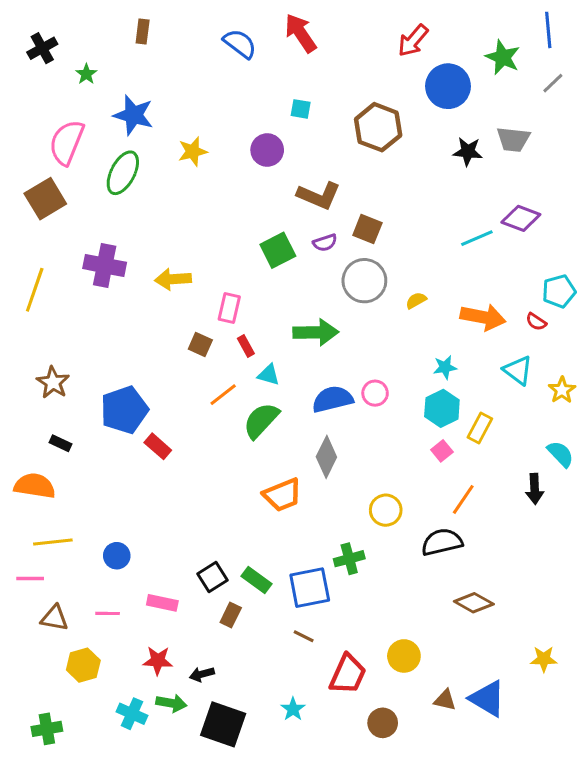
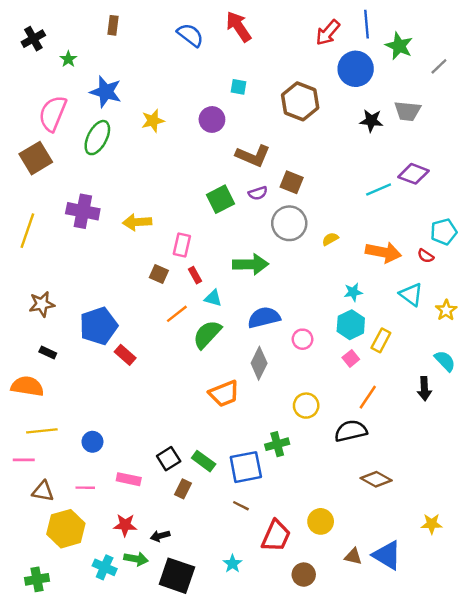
blue line: (548, 30) -> (366, 24), moved
brown star: (53, 382) -> (42, 304), turned 30
pink circle: (375, 393) -> (303, 339), moved
yellow hexagon: (83, 665) -> (66, 529), size x1.4

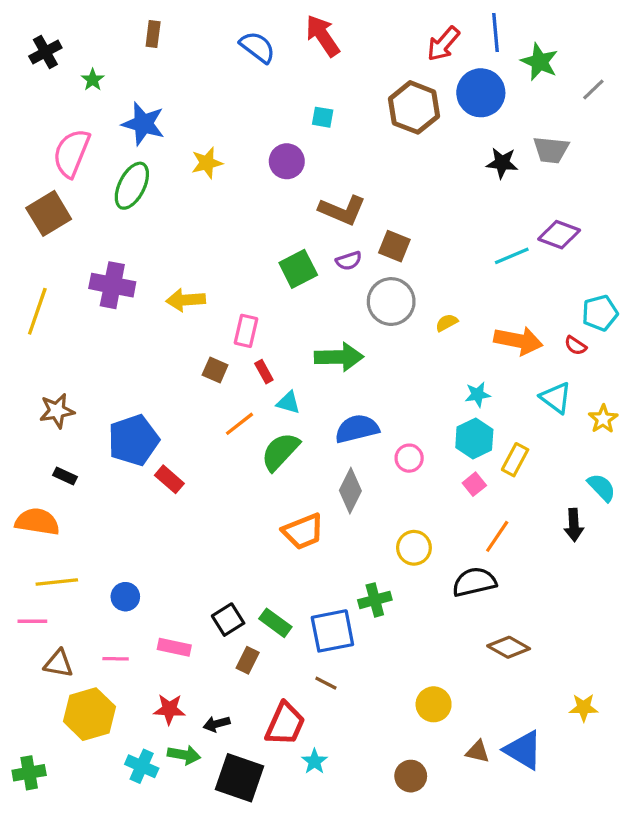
brown hexagon: (300, 101) -> (414, 107), moved
red trapezoid: (276, 536) -> (285, 724), moved
green cross: (37, 579) -> (29, 773), moved

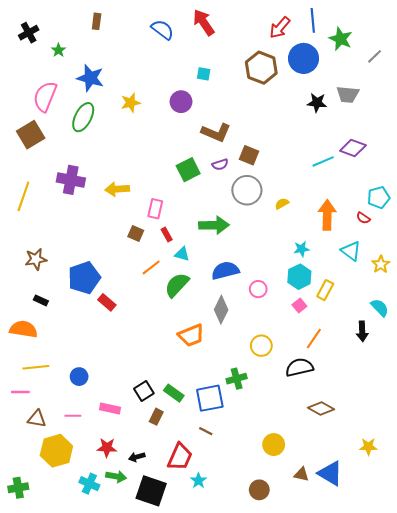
orange arrow: (518, 341) -> (327, 215), turned -100

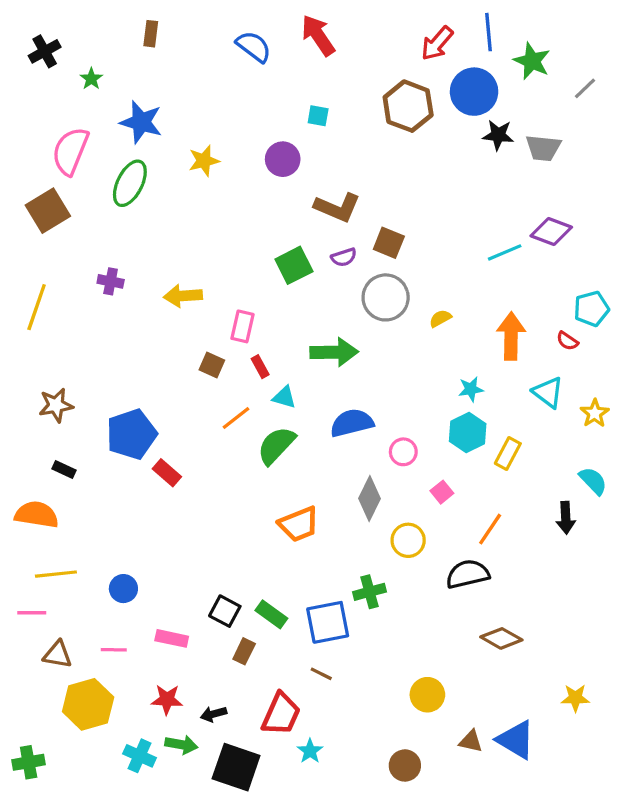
black star: (317, 103) -> (498, 135), moved
purple cross: (71, 180) -> (111, 281), size x0.6
pink square: (299, 306) -> (442, 492), moved
gray diamond: (221, 310) -> (370, 498), moved
black square: (144, 391) -> (225, 611), turned -30

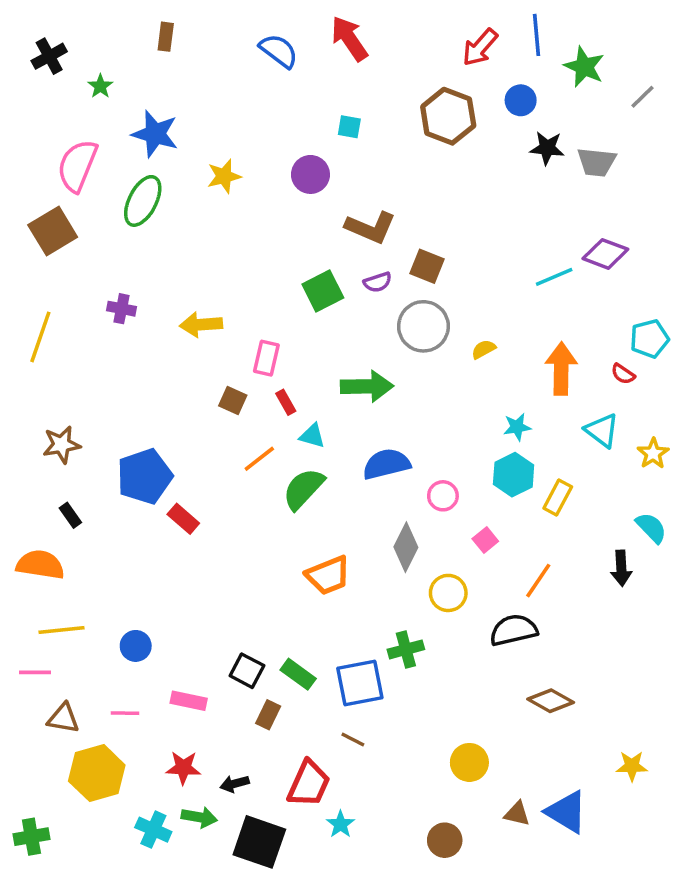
blue circle: (474, 92) -> (521, 100), size x0.6
black rectangle: (64, 470) -> (70, 515), turned 30

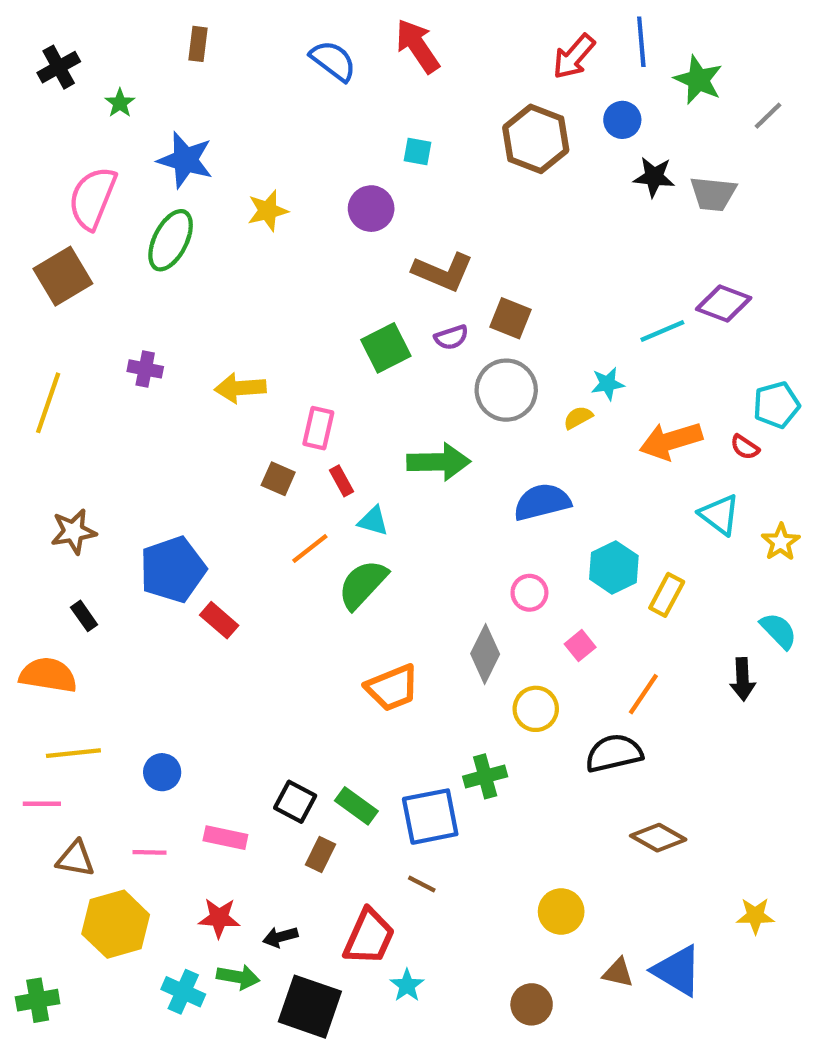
orange arrow: (561, 369) -> (671, 441), turned -108
cyan star: (517, 427) -> (608, 384), moved
blue semicircle: (386, 464) -> (542, 502), moved

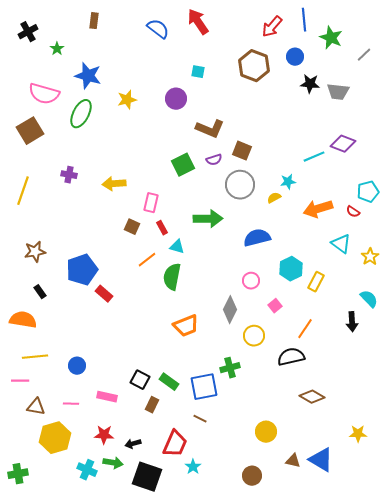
pink semicircle: (92, 198) -> (44, 94), turned -96
green semicircle: (363, 584) -> (172, 277), turned -32

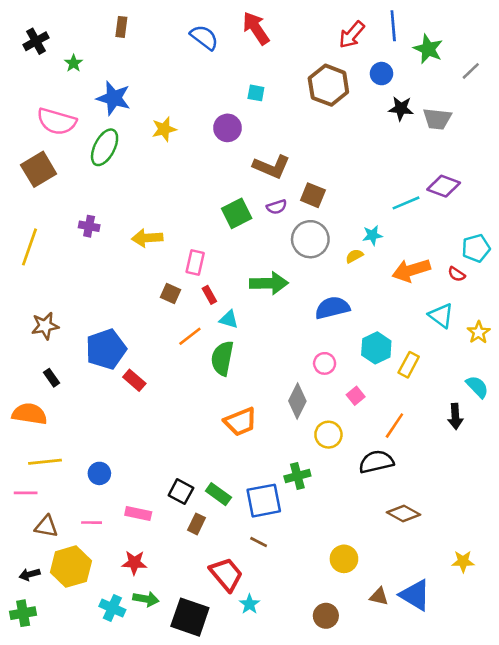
black arrow: (133, 444) -> (30, 574), moved
red trapezoid: (175, 444) -> (226, 574), turned -64

